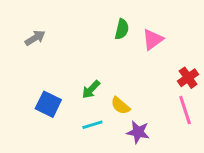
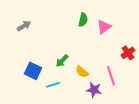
pink line: (185, 110) -> (111, 76), moved
cyan line: (92, 125) -> (53, 85), moved

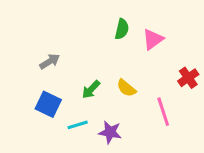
gray arrow: (24, 26) -> (50, 61), moved
yellow semicircle: (82, 72) -> (126, 88), moved
purple star: (94, 90) -> (110, 132), moved

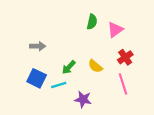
gray arrow: (50, 61) -> (38, 46), turned 32
red cross: (188, 78) -> (125, 57), moved
cyan line: (78, 125) -> (59, 85), moved

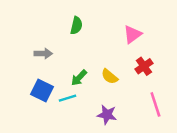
green semicircle: (92, 22) -> (76, 25), moved
pink line: (123, 84) -> (155, 104), moved
purple star: (83, 99) -> (107, 115), moved

